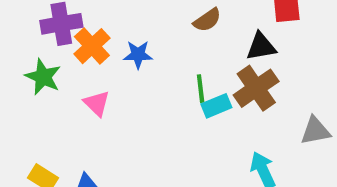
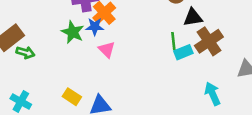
black triangle: (261, 47) -> (193, 17), moved
blue star: (138, 55) -> (95, 27), moved

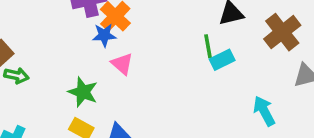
green star: (73, 32) -> (83, 92), moved
brown cross: (209, 41) -> (282, 32), moved

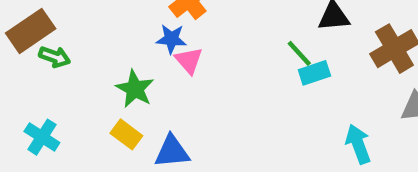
blue star: (104, 35) -> (171, 39), moved
green line: (208, 46) -> (299, 53), turned -40

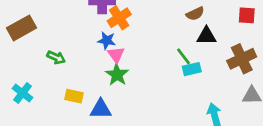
green arrow: (55, 57) -> (56, 57), moved
green star: (135, 89) -> (117, 75), moved
yellow rectangle: (126, 134) -> (74, 96), turned -30

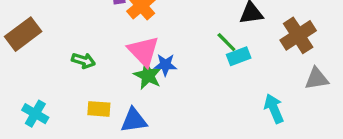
blue star: (107, 41) -> (165, 65), moved
pink triangle: (116, 55) -> (143, 51), size x1.5
green arrow: (56, 57) -> (83, 61), moved

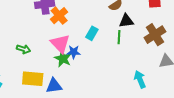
green line: (226, 42) -> (119, 37), moved, turned 48
cyan rectangle: (239, 56) -> (92, 33), moved, turned -40
yellow rectangle: (99, 109) -> (33, 79), size x1.5

